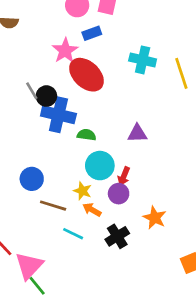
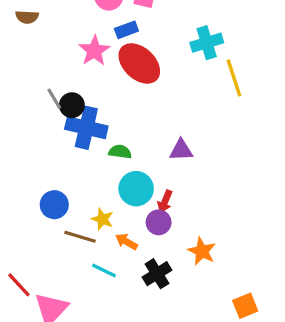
cyan cross: (143, 60) -> (207, 43), moved, turned -30
red ellipse: (86, 75) -> (139, 63), moved
yellow star: (82, 191) -> (102, 219), moved

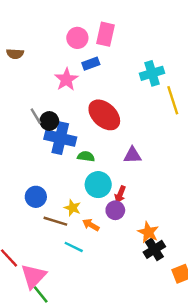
red ellipse: (139, 63) -> (104, 115), moved
black cross: (157, 274) -> (154, 249), moved

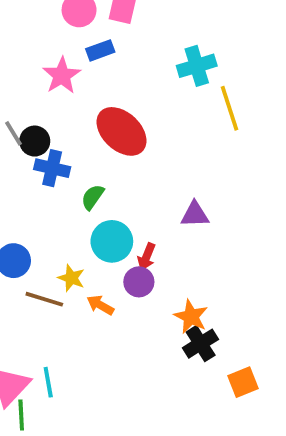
blue cross: (60, 138) -> (52, 168), size x0.7
purple triangle: (132, 155) -> (195, 214), moved
green semicircle: (86, 156) -> (93, 197), turned -63
cyan line: (74, 247) -> (48, 382), moved, turned 54
green line: (41, 295) -> (21, 415), turned 36

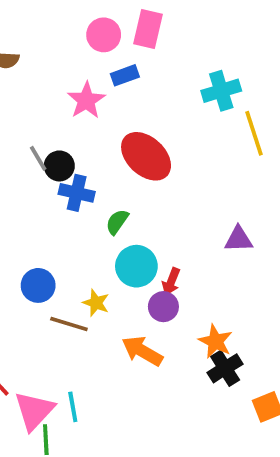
purple triangle: (195, 214) -> (239, 239), moved
orange arrow: (100, 305) -> (142, 351), moved, size x1.5

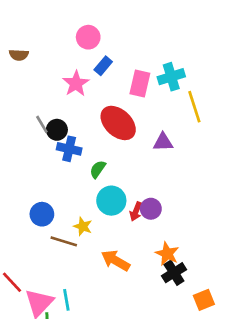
pink rectangle: (148, 29) -> (140, 83), moved
blue rectangle: (125, 75) -> (103, 66), turned -30
purple triangle: (239, 239) -> (163, 142), moved
purple circle: (163, 307) -> (151, 209), moved

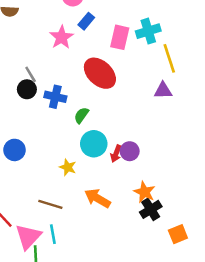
black circle: (57, 130) -> (27, 89), moved
purple triangle: (163, 142) -> (163, 91), moved
blue circle: (42, 214) -> (15, 150), moved
brown line: (64, 241) -> (50, 204), moved

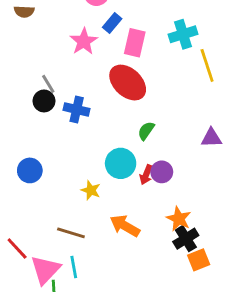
pink rectangle: (120, 37) -> (135, 43), moved
purple triangle: (163, 91) -> (211, 138), moved
green semicircle: (81, 115) -> (146, 131), moved
orange square: (178, 234) -> (199, 260), moved

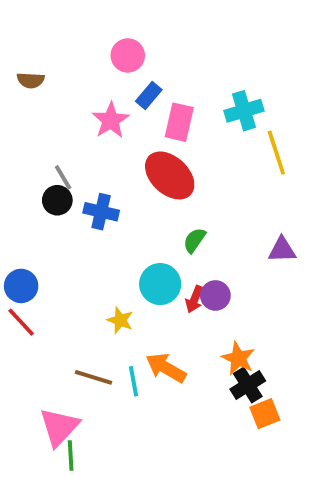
blue circle: (30, 170) -> (21, 286), moved
red line: (17, 248) -> (21, 322), moved
cyan line: (74, 267) -> (133, 381), moved

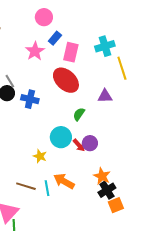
purple triangle: (282, 250) -> (105, 96), moved
red arrow: (194, 299) -> (79, 145), turned -64

